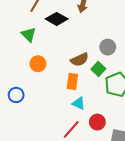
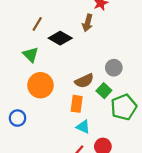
orange circle: (38, 64) -> (40, 85), size x1.5

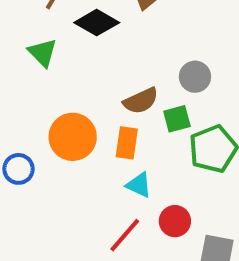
orange circle: (40, 85) -> (73, 137), moved
green square: (104, 91) -> (177, 119), turned 32

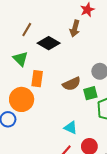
orange circle: (73, 137) -> (22, 99), moved
orange rectangle: (127, 143) -> (37, 79), moved

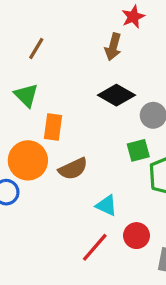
black diamond: (49, 43) -> (116, 95), moved
brown semicircle: (72, 84) -> (73, 169), moved

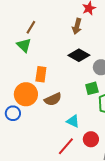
green triangle: (26, 95) -> (24, 45), moved

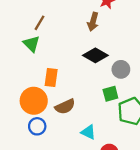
blue circle: (13, 113) -> (37, 126), moved

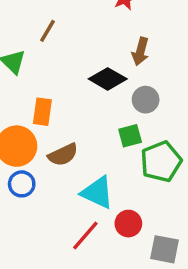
brown arrow: (93, 22) -> (140, 51), moved
brown line: (40, 23) -> (47, 31), moved
cyan triangle: (88, 132) -> (97, 193), size x1.5

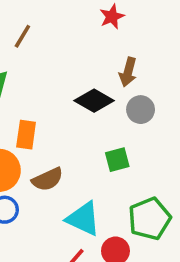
brown line: (47, 31) -> (22, 36), moved
gray circle: (146, 100) -> (141, 110), moved
green pentagon: (161, 162) -> (149, 219), moved

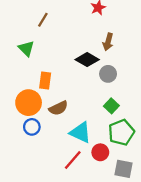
gray circle: (141, 110) -> (108, 74), moved
green square: (117, 160) -> (111, 106), moved, turned -32

